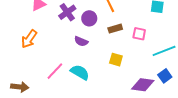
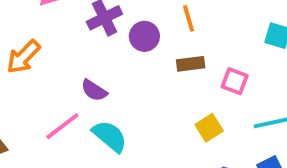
purple semicircle: (81, 41) -> (94, 90), moved
yellow square: (116, 60) -> (209, 128), moved, turned 32

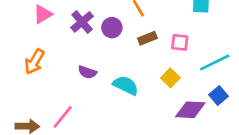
pink line: (62, 126) -> (63, 117), moved
cyan semicircle: (110, 136) -> (126, 85), moved

